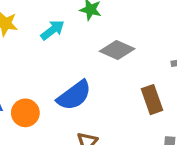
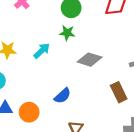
blue semicircle: (74, 95) -> (63, 96), size x0.7

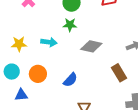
cyan arrow: (42, 51) -> (49, 42), turned 56
orange circle: (29, 112) -> (38, 74), moved

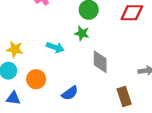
yellow star: (19, 44) -> (15, 49), moved
gray diamond: (91, 46) -> (100, 62), turned 65

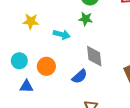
yellow star: (15, 49) -> (31, 21), moved
gray diamond: (100, 62) -> (94, 56), moved

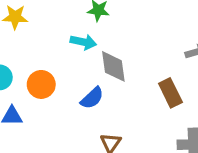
cyan arrow: (62, 34) -> (83, 42), moved

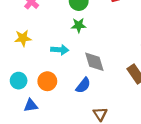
cyan arrow: (83, 42) -> (60, 50), moved

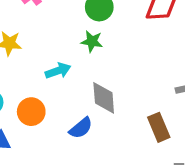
cyan arrow: (60, 50) -> (58, 71), turned -35

